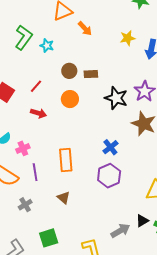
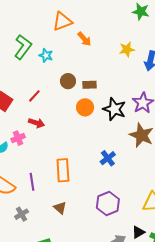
orange circle: (70, 99) -> (85, 107), moved
pink cross: (23, 148) -> (18, 138), moved
purple hexagon: (109, 176) -> (108, 203), moved

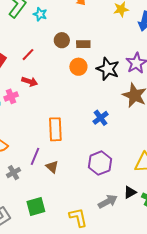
purple line: (32, 182) -> (35, 156), moved, turned 30

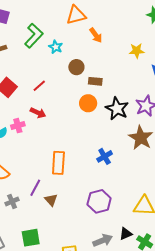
brown circle: (62, 40) -> (76, 67), moved

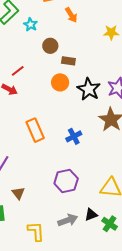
red line: (39, 86) -> (18, 71), moved
orange rectangle: (58, 163) -> (35, 130), moved, turned -30
brown triangle: (51, 200) -> (18, 193), moved

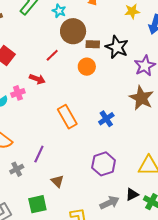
cyan star: (31, 25) -> (59, 11), moved
brown circle: (50, 46) -> (73, 31), size x1.6
red line: (18, 71) -> (52, 55), moved
black star: (89, 89) -> (117, 47), moved

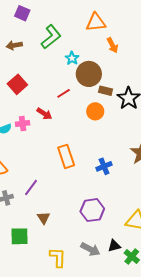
cyan star: (59, 11) -> (72, 58), moved
gray arrow: (109, 203) -> (90, 249), turned 42

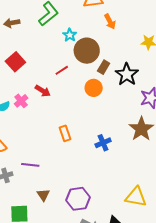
brown rectangle: (105, 91) -> (104, 67), turned -72
pink cross: (23, 124) -> (21, 101), turned -32
orange rectangle: (66, 156) -> (65, 133), size x0.7
purple line: (31, 188) -> (30, 165), turned 60
purple hexagon: (92, 210) -> (78, 199), moved

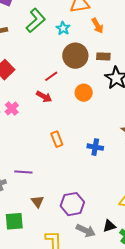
cyan star: (70, 35) -> (63, 28), moved
brown rectangle: (104, 67) -> (103, 56), moved, turned 64
red arrow: (43, 91) -> (44, 97), moved
blue cross: (103, 143) -> (95, 147), turned 35

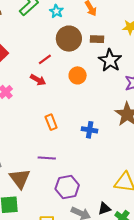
purple line: (23, 172) -> (47, 158), moved
brown triangle: (37, 202) -> (20, 179), moved, size x1.6

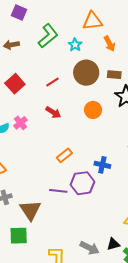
red line: (45, 59) -> (53, 82), moved
orange rectangle: (51, 122) -> (64, 155), turned 70
purple hexagon: (67, 187) -> (83, 183), moved

